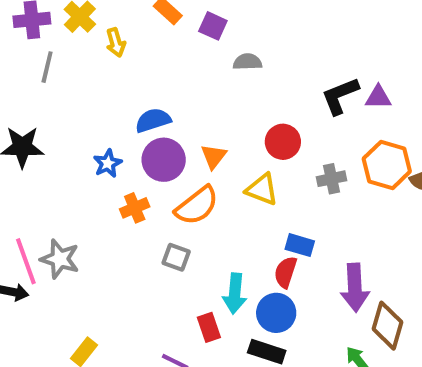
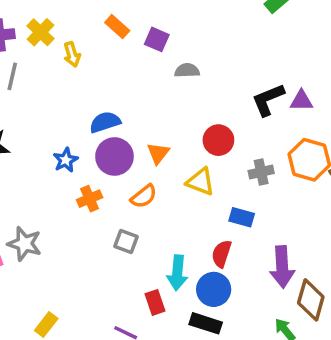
orange semicircle: (197, 206) -> (144, 196), size x0.7
blue rectangle: (300, 245) -> (242, 217), moved

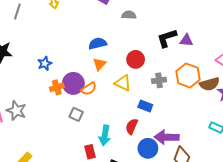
gray semicircle: (187, 71) -> (129, 15), moved
blue semicircle: (105, 122) -> (98, 43), moved
purple circle: (114, 156) -> (73, 83), moved
purple arrow: (282, 267) -> (167, 137), turned 90
blue circle: (214, 289) -> (148, 148), moved

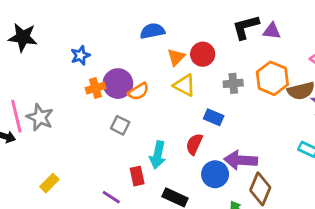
orange triangle: (99, 64) -> (176, 57), moved

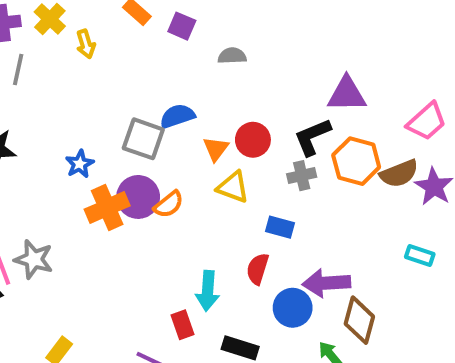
black L-shape: (246, 27) -> (312, 137), moved
purple triangle: (272, 31) -> (347, 94), size x1.5
orange cross: (95, 88) -> (107, 207), size x1.5
gray square: (120, 125) -> (143, 139), moved, size x1.5

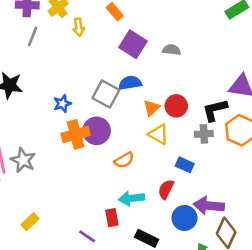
purple square: (182, 26) -> (133, 44), moved, size x1.5
orange semicircle: (169, 204) -> (124, 160), moved
cyan arrow: (208, 291) -> (132, 198), turned 70

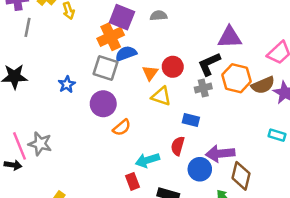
orange cross: (76, 134) -> (111, 37), moved
orange semicircle: (124, 160) -> (122, 127), moved

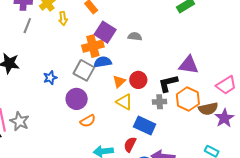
blue rectangle: (191, 120) -> (145, 126), size x1.5

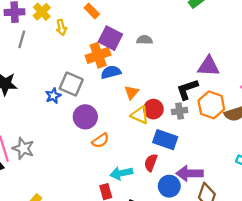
gray square: (84, 70) -> (71, 84), moved
red circle: (138, 80) -> (153, 109), moved

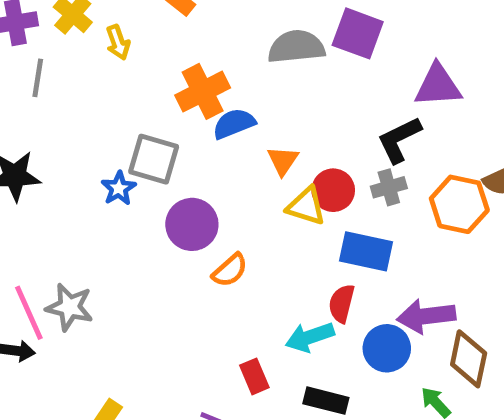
purple square: (110, 38) -> (358, 33), moved
gray semicircle: (144, 40) -> (296, 47), size x1.6
orange hexagon: (211, 105) -> (459, 204), moved
cyan arrow: (121, 173) -> (310, 337), moved

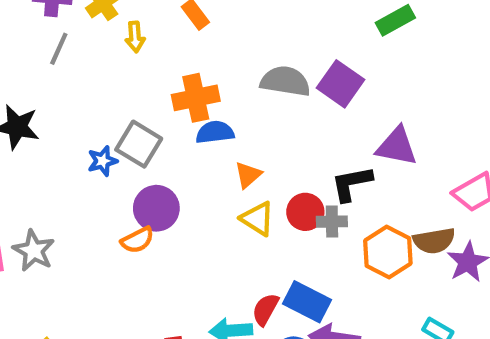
red circle: (333, 190) -> (305, 212), moved
blue rectangle: (366, 251) -> (307, 302), moved
orange semicircle: (230, 270) -> (137, 240), moved

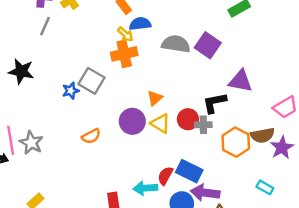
yellow arrow: (135, 37) -> (125, 34), moved, turned -42
blue semicircle: (215, 132) -> (140, 24), moved
purple circle: (156, 208) -> (132, 121), moved

